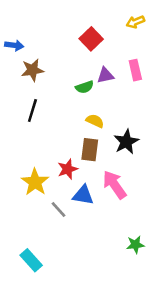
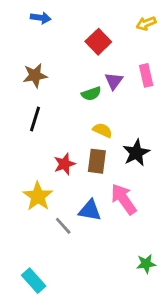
blue arrow: (14, 45) -> (41, 18), moved
purple triangle: (105, 75) -> (114, 81), turned -42
red star: (68, 169) -> (65, 164), moved

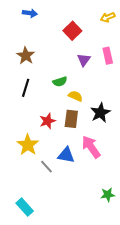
brown star: (35, 75) -> (26, 56), turned -30
green semicircle: (91, 94) -> (60, 82), moved

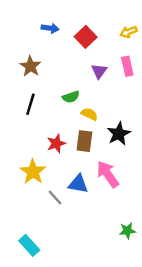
blue arrow: (30, 13) -> (50, 28), moved
yellow arrow: (108, 17) -> (129, 32), moved

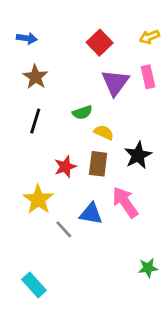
blue arrow: (50, 28) -> (27, 38), moved
purple triangle: (99, 71) -> (115, 83), size x1.5

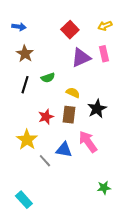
purple triangle: (115, 83) -> (81, 58), turned 30
green semicircle: (82, 112) -> (48, 78), moved

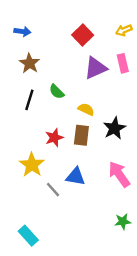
green semicircle: (48, 78) -> (57, 92), turned 64
pink arrow: (88, 142) -> (119, 174), moved

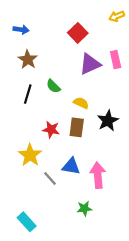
yellow arrow: (124, 30) -> (117, 16), moved
red star: (54, 138) -> (51, 130), turned 30
pink arrow: (119, 174) -> (98, 175), moved, turned 30
green star: (123, 221) -> (84, 208), moved

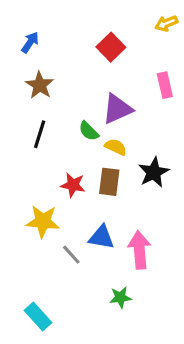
blue arrow: (21, 30) -> (30, 42), turned -64
purple triangle: (90, 64) -> (117, 109), moved
green semicircle: (53, 86) -> (89, 131), moved
yellow star: (30, 155) -> (43, 221), turned -30

